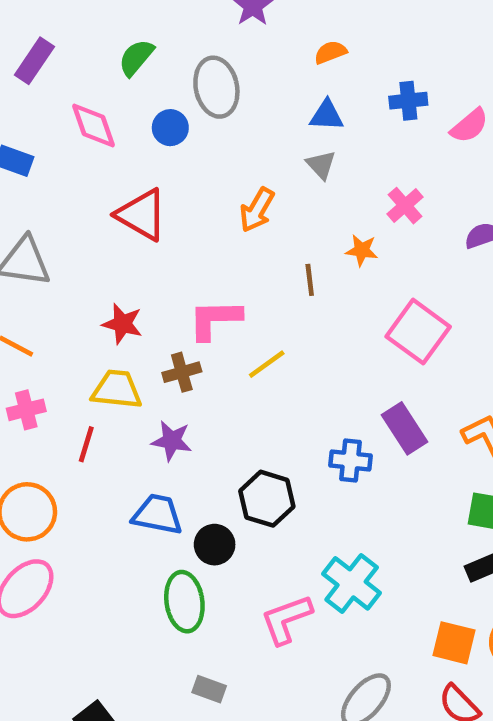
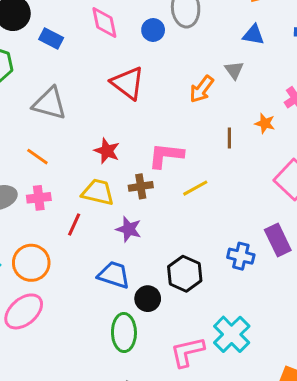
gray triangle: (321, 165) -> (234, 70), moved

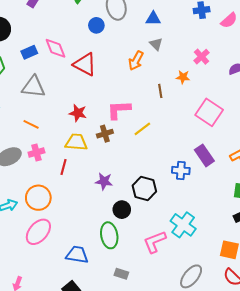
pink diamond: (104, 22) -> (55, 48), moved
blue triangle: (253, 35) -> (153, 19), moved
blue rectangle: (51, 39) -> (29, 52), moved, turned -42
purple star: (129, 229) -> (104, 181), moved
blue trapezoid: (114, 275) -> (77, 255), moved

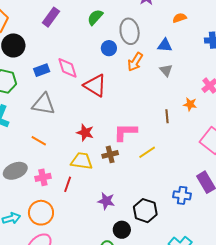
orange arrow: (136, 61) -> (135, 62), moved
pink cross: (36, 152) -> (43, 177), moved

